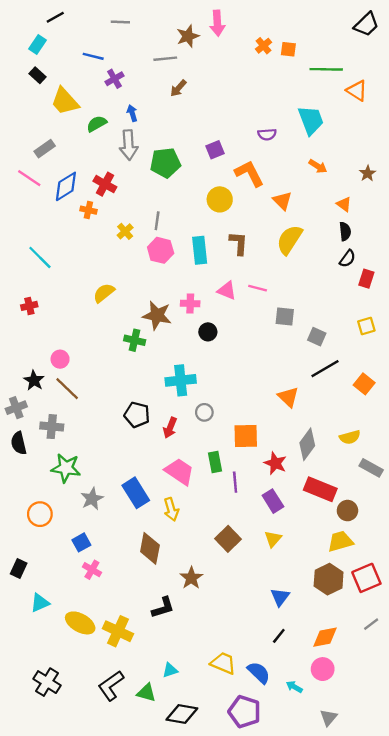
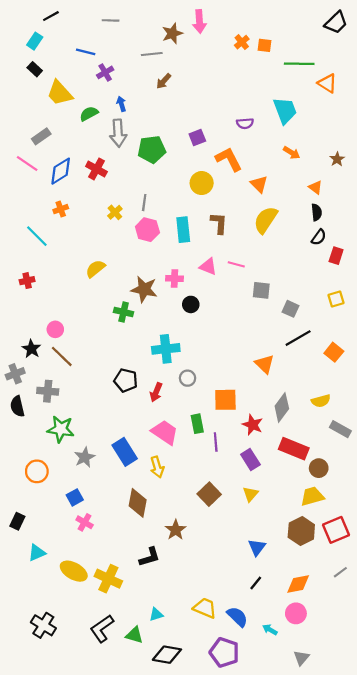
orange cross: (88, 210) -> (61, 209), moved, turned -32

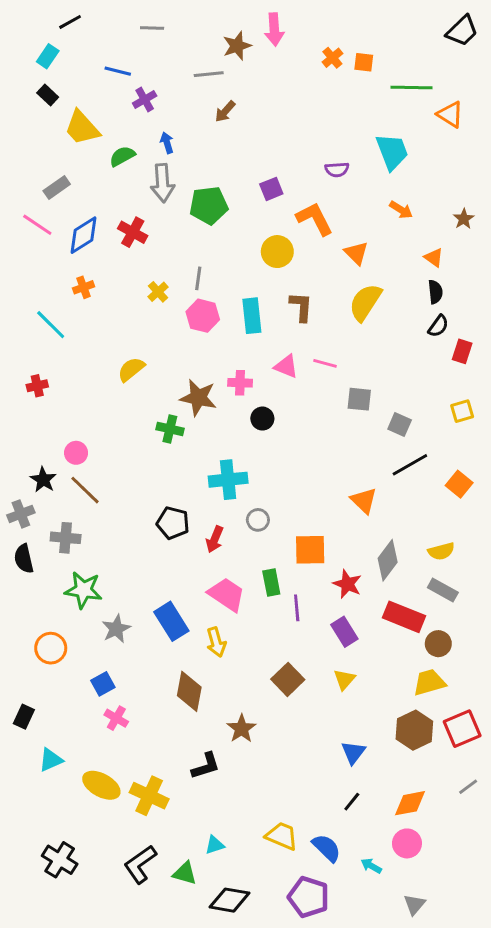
gray rectangle: (340, 429) -> (443, 590), moved

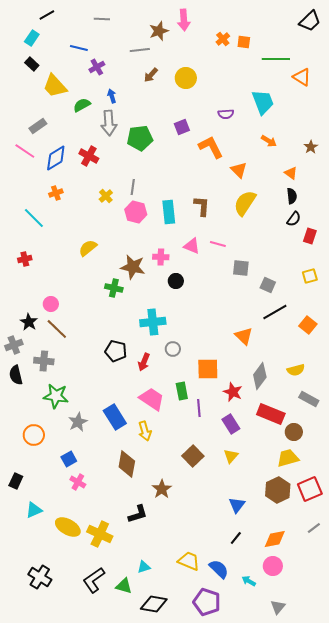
yellow circle: (277, 252) -> (186, 78), moved
gray rectangle: (443, 590) -> (309, 399), moved

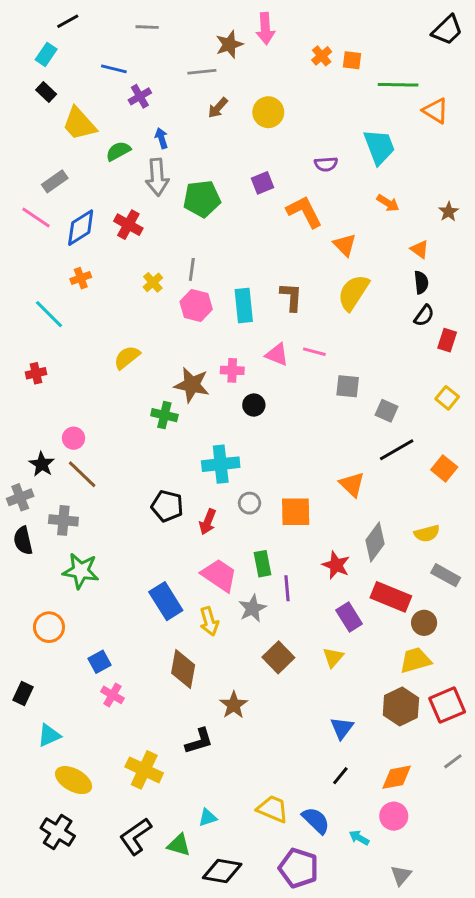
yellow square: (310, 276) -> (447, 398), turned -35
orange square: (208, 369) -> (296, 512), moved
gray star: (78, 422) -> (252, 608), moved
purple rectangle: (231, 424) -> (349, 617), moved
yellow ellipse: (68, 527) -> (74, 780), moved

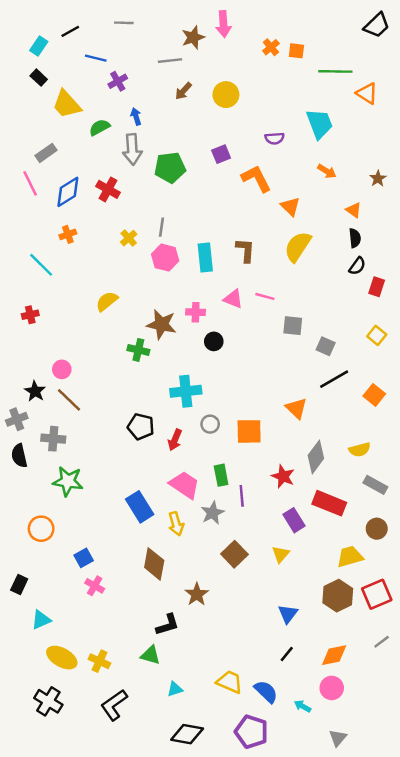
black line: (68, 21) -> (70, 31), moved
pink line: (36, 217) -> (30, 183), turned 30
brown circle: (424, 623) -> (377, 529), moved
yellow cross: (144, 770) -> (99, 661), moved, size x0.7
green triangle: (179, 845) -> (151, 655), moved

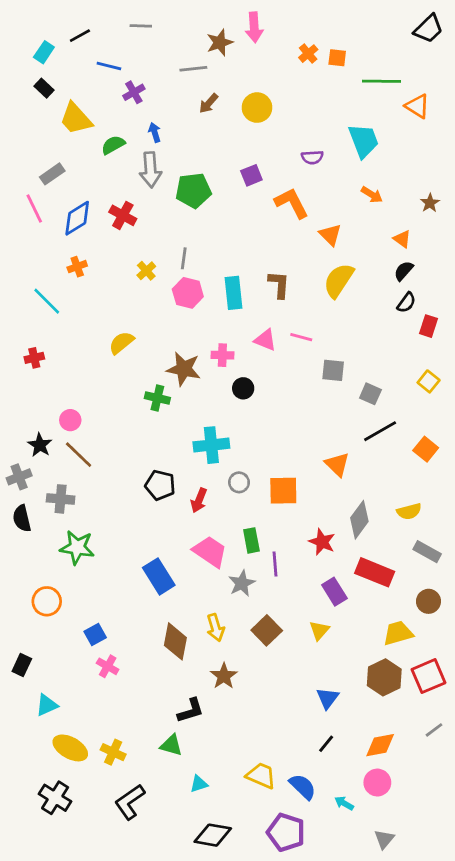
black semicircle: (355, 238) -> (404, 271), turned -132
yellow arrow: (176, 524) -> (215, 628), moved

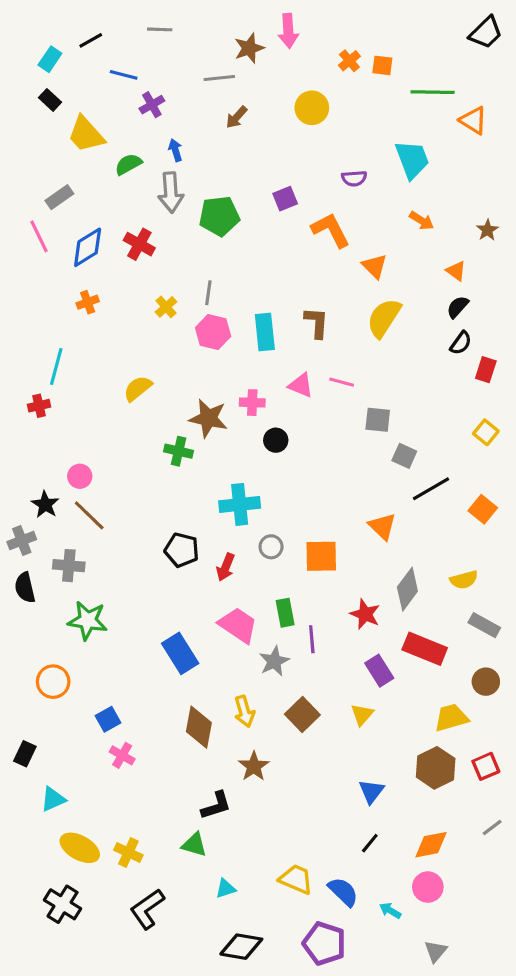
yellow circle: (257, 108) -> (312, 108), moved
cyan line: (47, 301) -> (56, 366), moved, turned 60
gray square: (370, 394) -> (404, 456), moved
red square: (429, 676) -> (486, 766), size x0.7

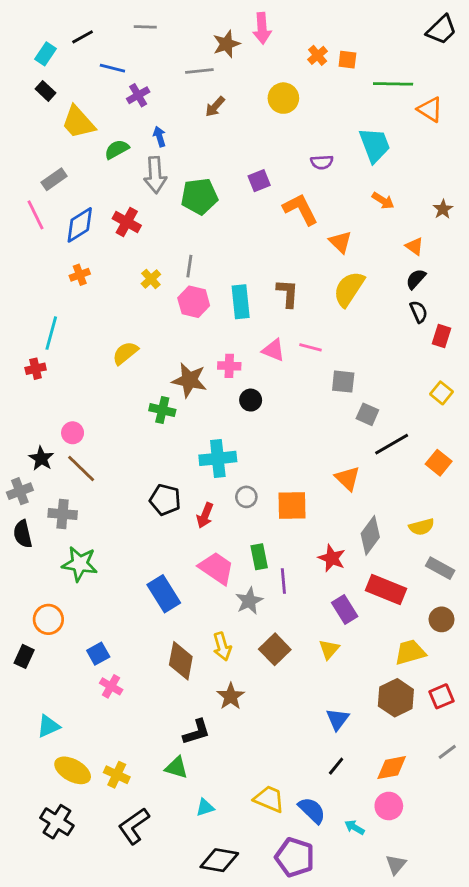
black semicircle: (461, 343) -> (419, 312), turned -60
black rectangle: (25, 754) -> (24, 656), moved

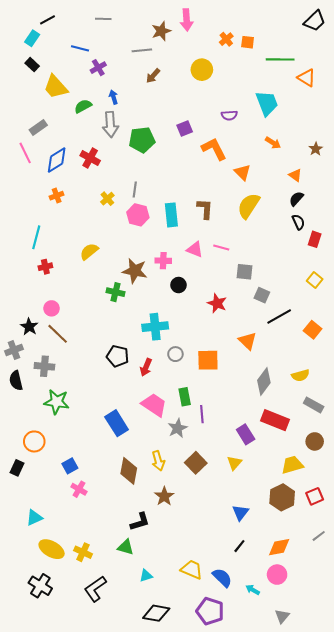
black line: (83, 37) -> (47, 20), moved
red cross: (36, 369) -> (45, 267), moved
red star: (332, 558) -> (217, 303), moved

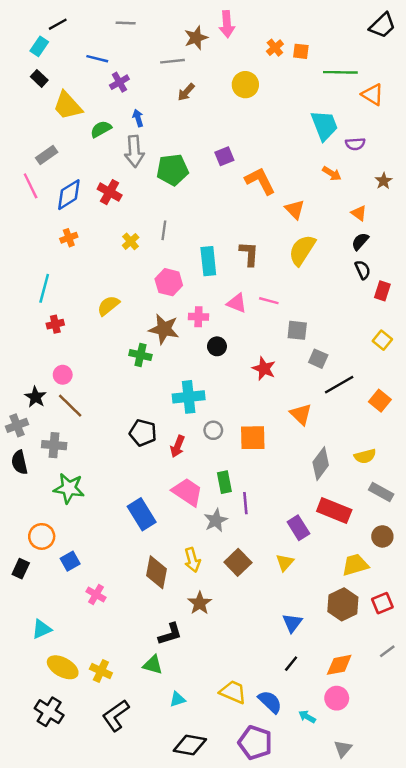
purple semicircle: (229, 115) -> (355, 144), moved
pink hexagon: (138, 215) -> (169, 282), moved
blue square: (70, 466) -> (70, 561), moved

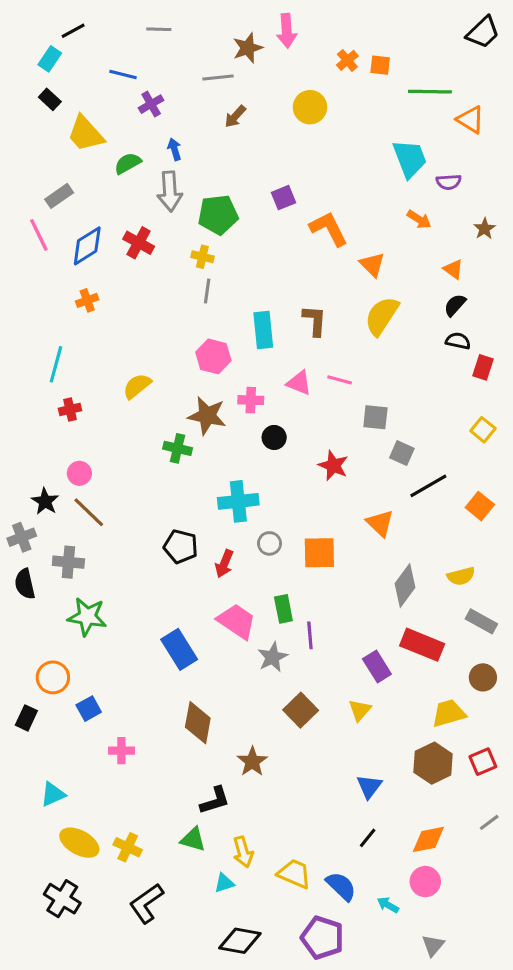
yellow cross: (131, 241) -> (202, 257), moved, turned -35
black semicircle: (363, 270) -> (458, 341), turned -54
yellow arrow: (192, 560) -> (243, 852), moved
pink cross: (96, 594) -> (121, 751), turned -30

